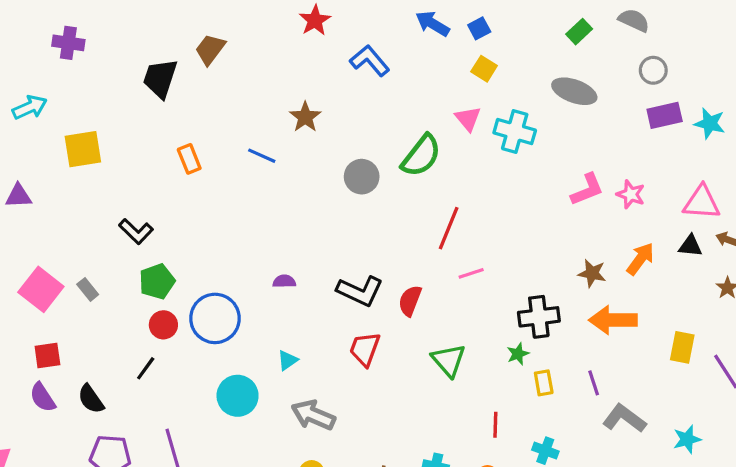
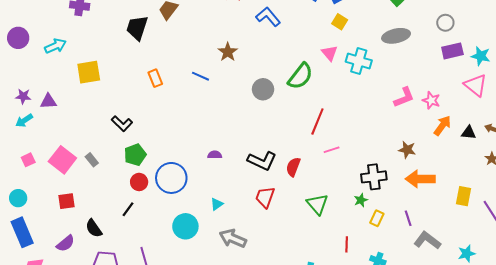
gray ellipse: (574, 91) -> (396, 36), turned -32
pink triangle: (702, 202) -> (476, 85), moved, turned 35
orange arrow: (640, 259) -> (442, 126), moved
yellow rectangle: (544, 383) -> (377, 218), turned 35
purple semicircle: (43, 397) -> (66, 243), moved, turned -96

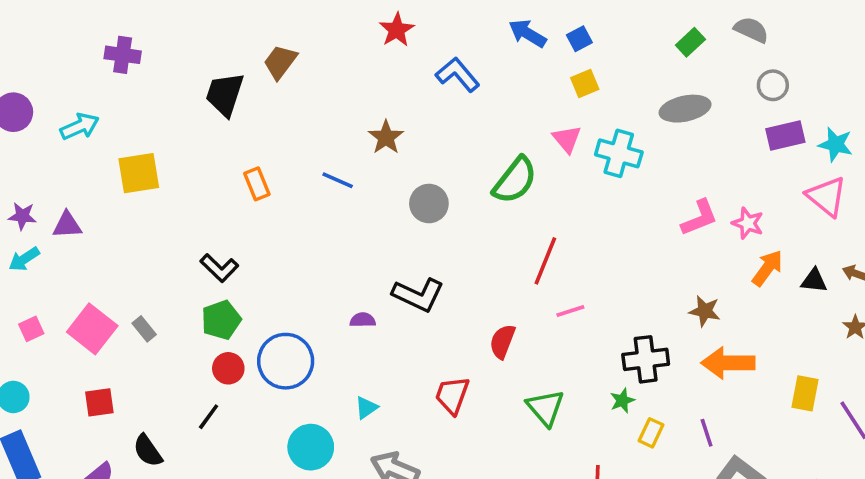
yellow square: (340, 22) -> (585, 84), turned 35
gray circle: (263, 89) -> (429, 204), moved
black L-shape: (122, 124) -> (219, 268), moved
black L-shape: (262, 161) -> (418, 295), moved

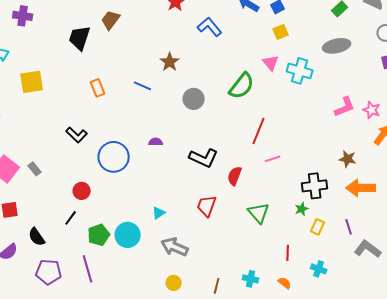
black L-shape: (418, 295) -> (204, 158), moved
green pentagon: (221, 320) -> (99, 235), moved
purple semicircle: (363, 320) -> (156, 142), moved
blue circle: (286, 361) -> (114, 157), moved

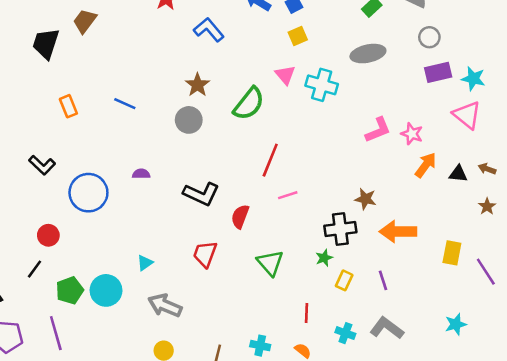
brown star: (170, 62) -> (197, 85), moved
brown star: (348, 159) -> (365, 199), moved
gray L-shape: (368, 249) -> (387, 328), moved

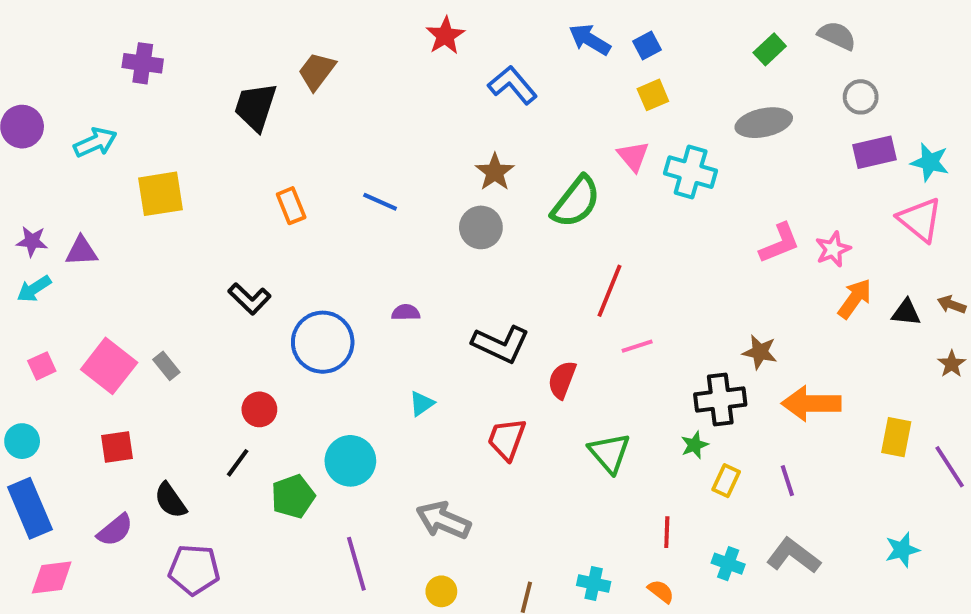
pink star: (412, 134) -> (833, 249), turned 30
cyan triangle: (145, 263) -> (422, 403), moved
cyan circle: (106, 290) -> (350, 461), moved
purple line: (56, 333) -> (356, 564), moved

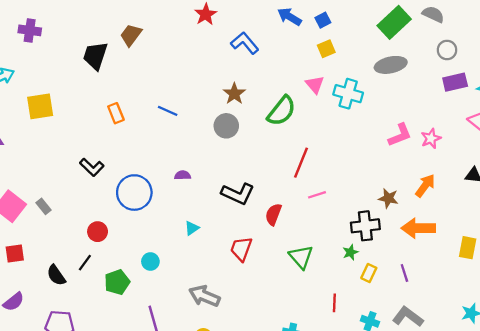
green rectangle: (770, 49) -> (394, 22), size x1.8
orange arrow: (855, 299) -> (425, 186), moved
cyan circle: (350, 461) -> (150, 261), size x0.6
black semicircle: (170, 500) -> (56, 275), moved

